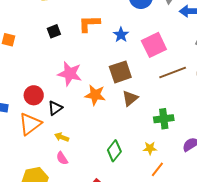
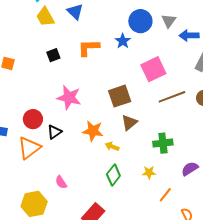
blue star: (121, 35) -> (123, 41), moved
orange star: (95, 95) -> (93, 131), moved
yellow arrow: (62, 137) -> (112, 147), moved
orange line: (157, 169) -> (165, 195), moved

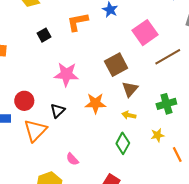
red circle: (33, 119) -> (24, 101), moved
yellow arrow: (112, 147) -> (129, 115), moved
orange line: (165, 195) -> (177, 154), turned -56

